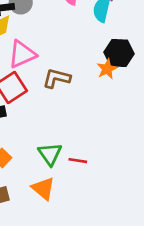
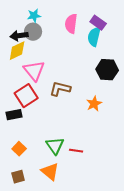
pink triangle: (22, 54) -> (34, 71), turned -45
orange star: (107, 69) -> (94, 104), moved

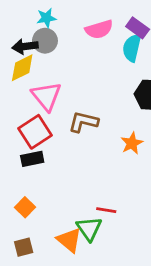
pink semicircle: (71, 24) -> (99, 29), turned -114
black rectangle: (14, 115) -> (32, 159), moved
green triangle: (55, 146) -> (89, 229), moved

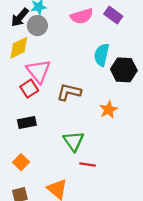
black arrow: (25, 46) -> (20, 17), moved, turned -42
cyan semicircle: (132, 48) -> (102, 55), moved
red square: (35, 132) -> (29, 89), moved, size x0.7
green triangle: (89, 229) -> (74, 141), moved

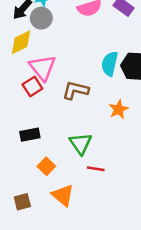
cyan semicircle: (102, 55) -> (110, 64), moved
black rectangle: (27, 122) -> (30, 135), moved
orange square: (21, 162) -> (46, 166), moved

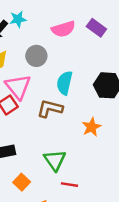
gray circle: (41, 18) -> (36, 56), moved
cyan semicircle: (110, 64) -> (65, 83), moved

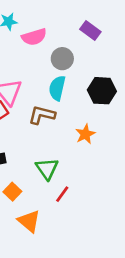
pink semicircle: (63, 29) -> (34, 37), moved
gray circle: (36, 56) -> (62, 59), moved
red line: (69, 185) -> (62, 194), turned -63

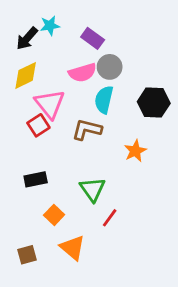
purple rectangle: (90, 31) -> (93, 38), moved
pink semicircle: (34, 37) -> (83, 73), moved

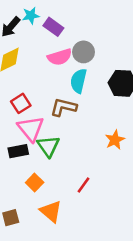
purple rectangle: (93, 38) -> (53, 27), moved
pink triangle: (50, 104) -> (31, 129), moved
orange star: (135, 151) -> (115, 140), moved
green triangle: (93, 189) -> (48, 146), moved

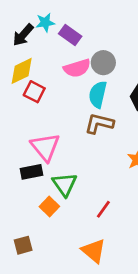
red square: (21, 103) -> (34, 92), moved, turned -30
brown L-shape: (63, 107) -> (99, 124), moved
green triangle: (48, 146) -> (65, 184), moved
orange triangle: (51, 211) -> (94, 251), moved

